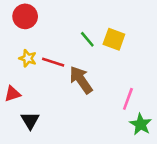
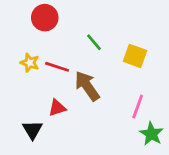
red circle: (25, 16) -> (45, 18), moved
yellow square: (114, 39) -> (135, 56), moved
red triangle: (12, 94) -> (57, 108), moved

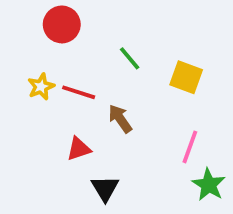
yellow star: (30, 63) -> (41, 87), turned 30
brown arrow: (87, 86) -> (120, 119), size x0.7
black triangle: (32, 130) -> (105, 188), moved

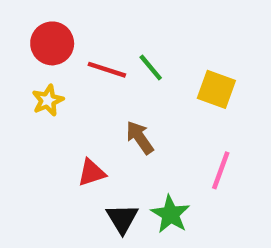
red circle: (62, 24) -> (52, 43), moved
red line: (79, 92) -> (107, 70), moved
green star: (209, 185) -> (170, 214), moved

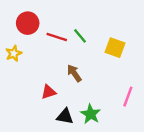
yellow star: (48, 100) -> (14, 53), moved
pink line: (221, 170) -> (128, 97), moved
black triangle: (122, 219) -> (65, 116), turned -48

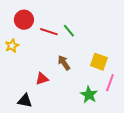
yellow square: (115, 48) -> (99, 62), moved
green star: (91, 114) -> (89, 95), moved
black triangle: (65, 116) -> (25, 101), moved

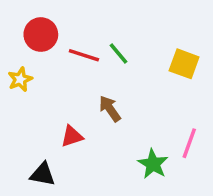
yellow square: (99, 62) -> (184, 64), moved

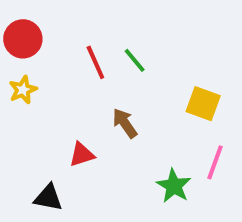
red circle: (41, 35) -> (23, 39), moved
red line: (84, 55) -> (95, 62), turned 48
yellow square: (184, 64) -> (203, 104), moved

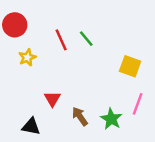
yellow star: (23, 90) -> (27, 57), moved
brown arrow: (125, 123) -> (80, 116), moved
red triangle: (82, 155) -> (52, 99), turned -42

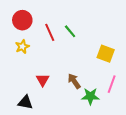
red circle: (15, 25) -> (22, 20), moved
brown arrow: (80, 116) -> (74, 81), moved
green star: (111, 119) -> (90, 96), turned -30

